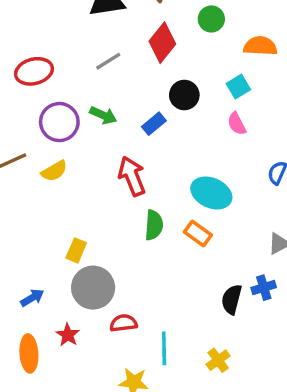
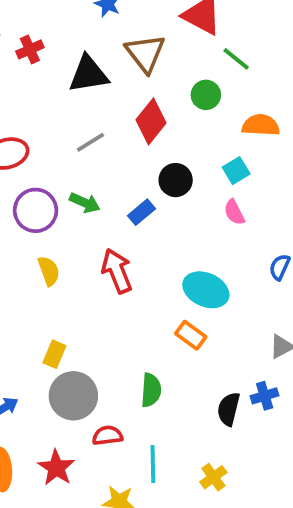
yellow semicircle: (54, 171) -> (49, 271), moved, turned -80
green semicircle: (154, 225) -> (151, 390), moved
red star: (68, 335) -> (56, 468), moved, size x1.4

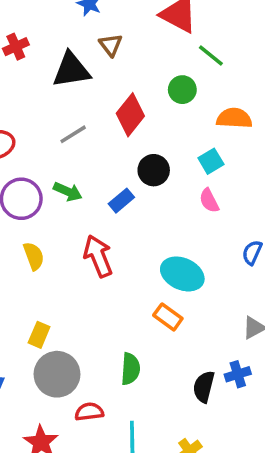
brown triangle: (145, 53) -> (111, 45), moved, size x0.6

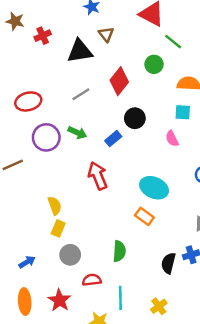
cyan square: (211, 161) -> (183, 112), moved, turned 35
yellow semicircle: (34, 256) -> (55, 206), moved
gray circle: (57, 374) -> (70, 255), size x0.7

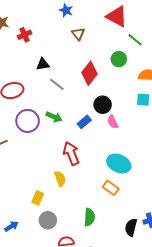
black triangle: (80, 51) -> (43, 64), moved, size x0.6
gray line: (81, 94) -> (57, 84), turned 70
pink semicircle: (172, 139) -> (113, 122), moved
yellow semicircle: (55, 206) -> (60, 179), moved

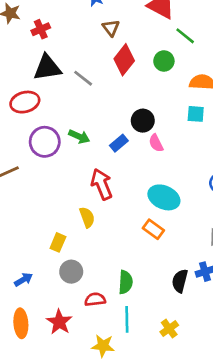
black triangle: (43, 64) -> (47, 68), moved, size x1.6
red diamond: (89, 73) -> (124, 60), moved
gray line: (57, 84) -> (83, 78), moved
green semicircle: (89, 217) -> (126, 282), moved

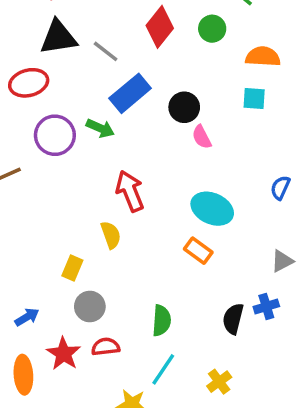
blue rectangle: (119, 143) -> (130, 93), moved, size x1.6
red semicircle: (95, 299) -> (106, 347), moved
cyan line: (127, 319) -> (163, 369), turned 35
red star: (59, 322) -> (64, 354), moved

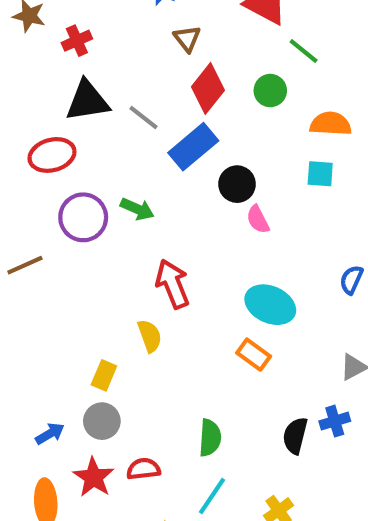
blue rectangle: (130, 93) -> (193, 147), moved
gray circle: (90, 306) -> (102, 421), moved

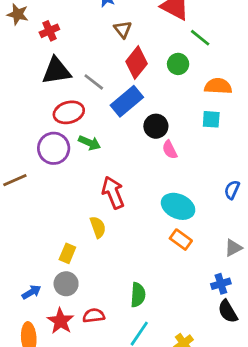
red ellipse: (52, 155) -> (69, 112), moved
orange rectangle: (254, 355) -> (181, 240), moved
black semicircle: (295, 436) -> (228, 311), moved, turned -45

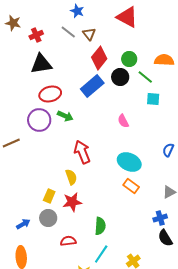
green line: (200, 38) -> (145, 77), moved
gray line: (94, 82) -> (68, 32), moved
orange semicircle: (218, 86) -> (164, 60), moved
black circle: (156, 126) -> (120, 77), moved
red star: (61, 321) -> (72, 202), moved, turned 30

